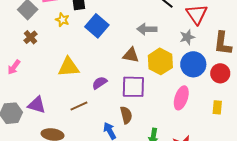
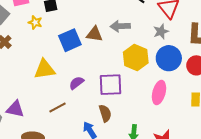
blue square: (97, 26) -> (70, 40), moved, turned 30
brown triangle: (131, 55) -> (94, 34), moved

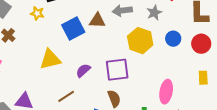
gray star: (161, 31) -> (154, 13), moved
blue circle: (169, 58) -> (173, 39), size x0.6
pink ellipse: (159, 93) -> (166, 92), moved

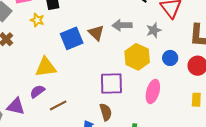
brown triangle: (97, 20) -> (96, 33), turned 36
purple semicircle: (83, 70) -> (37, 91), moved
pink ellipse: (166, 92) -> (153, 91), moved

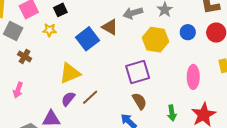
pink ellipse: (153, 91) -> (193, 77), moved
brown line: (58, 105) -> (90, 97), moved

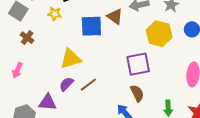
blue square: (87, 39) -> (91, 26), turned 30

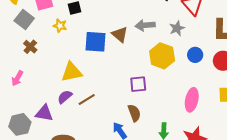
purple square: (138, 64) -> (138, 84), size x0.7

